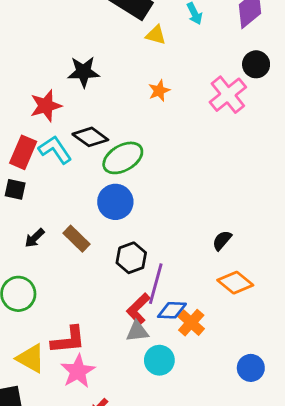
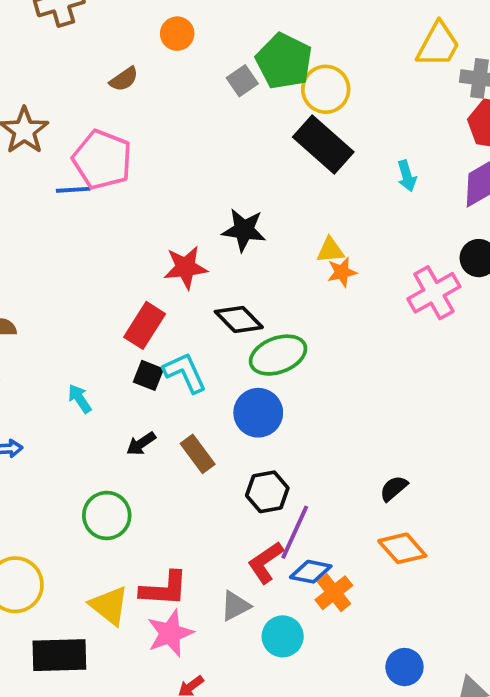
yellow triangle: (156, 35) -> (330, 250), moved, turned -30
cyan L-shape: (55, 150) -> (185, 373), moved
black square: (15, 189) -> (148, 375), moved
gray triangle: (137, 331) -> (235, 606), moved, turned -30

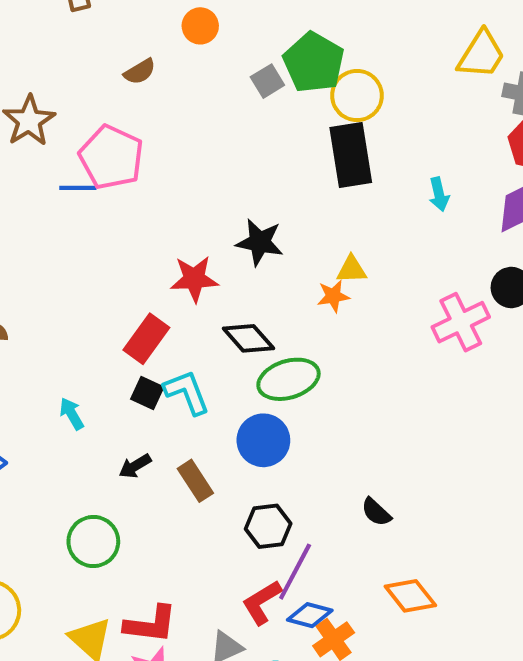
black rectangle: (323, 145) -> (351, 155), turned 36
orange star: (342, 272) -> (333, 296), moved
black semicircle: (394, 488) -> (376, 512), moved, turned -100

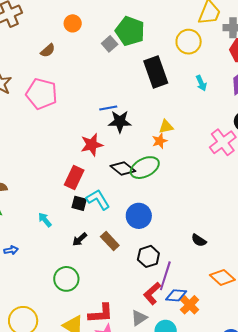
yellow circle: (357, 96) -> (189, 42), moved
blue line: (78, 188) -> (108, 108), moved
green ellipse: (288, 379) -> (145, 168), moved

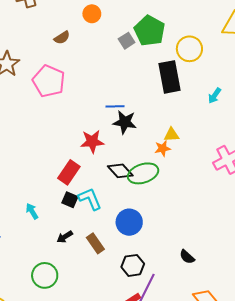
yellow circle: (189, 42) -> (189, 49), moved
cyan arrow: (201, 83) -> (215, 96), turned 49

